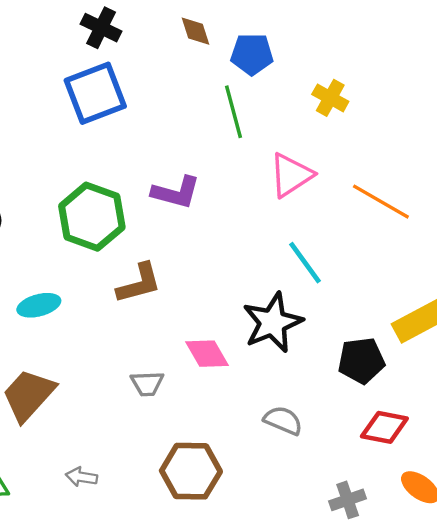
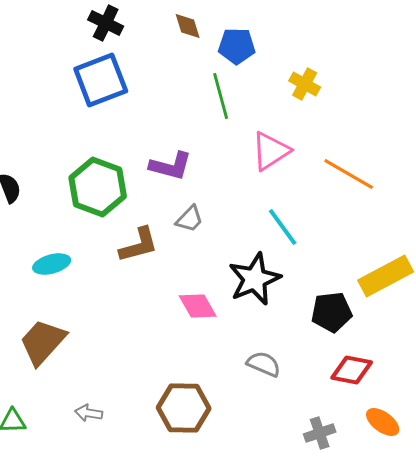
gray trapezoid: (147, 384) -> (190, 219), moved, turned -44

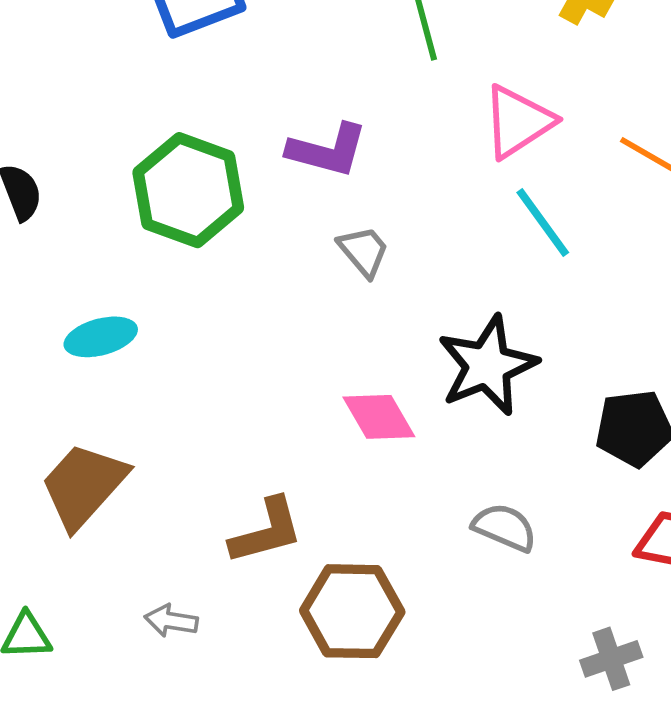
gray trapezoid: (190, 219) -> (364, 251), turned -84
cyan line: (283, 227) -> (543, 223), moved
brown L-shape: (139, 245) -> (266, 531), moved

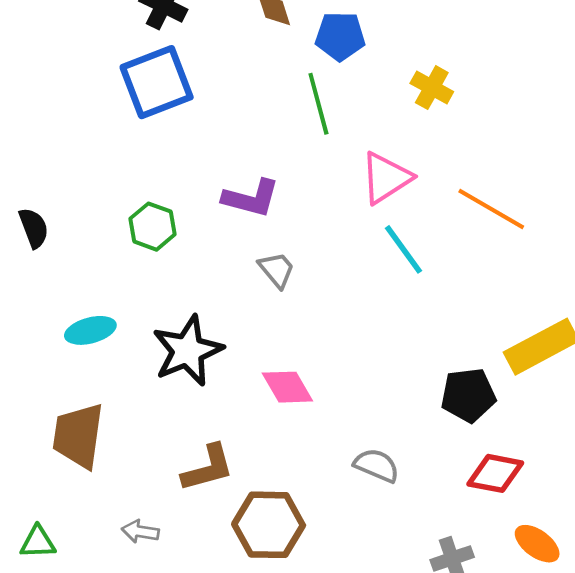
green hexagon: (188, 190) -> (152, 227), size x0.6
black star: (487, 365) -> (188, 351), moved
brown trapezoid: (84, 485) -> (78, 436), turned -34

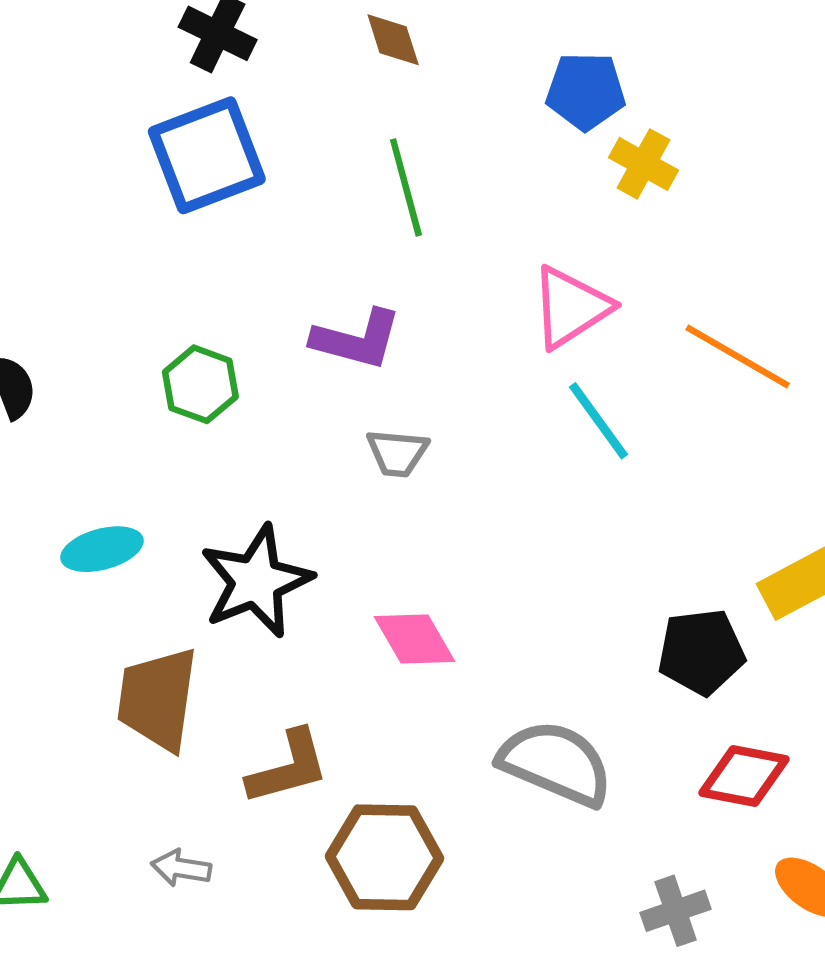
blue pentagon: (340, 36) -> (586, 91), moved
green line: (318, 104) -> (406, 187), moved
gray trapezoid: (277, 270) -> (397, 453), turned 135
brown trapezoid: (78, 436) -> (158, 699), moved
gray semicircle: (377, 465) -> (556, 763), size x1.6

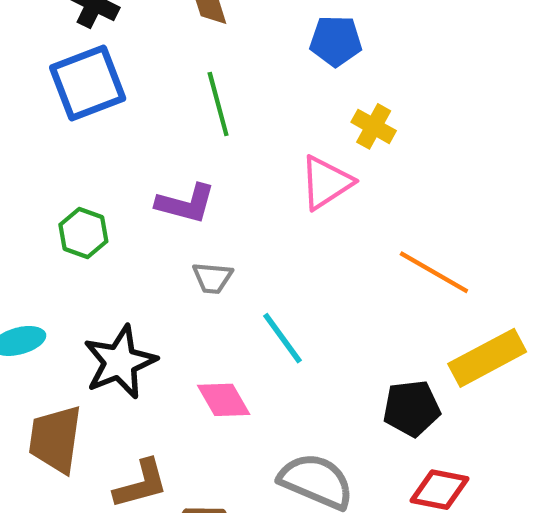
yellow cross: (643, 164) -> (374, 126), moved
orange line: (738, 357) -> (434, 272), moved
cyan line: (599, 421) -> (283, 338), moved

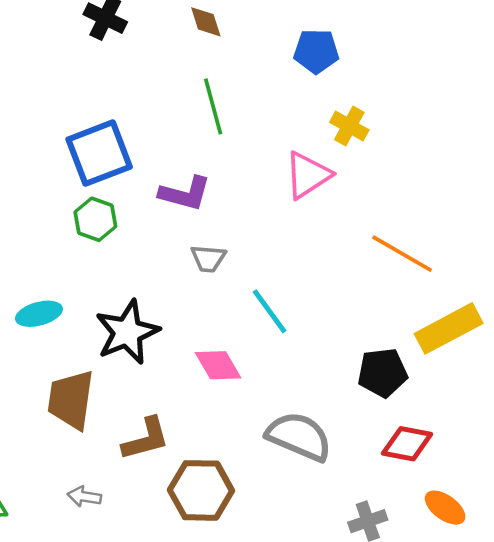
blue square: (88, 83) -> (99, 153), moved

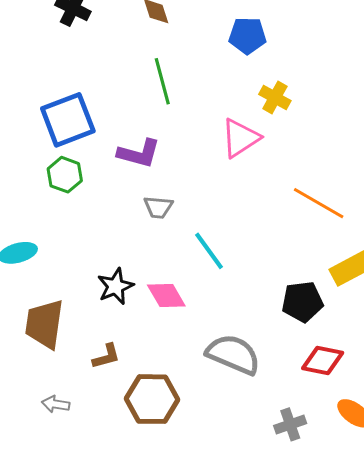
black star: (127, 332) -> (116, 286), moved, size x0.7
brown L-shape: (146, 439) -> (106, 356), size x0.7

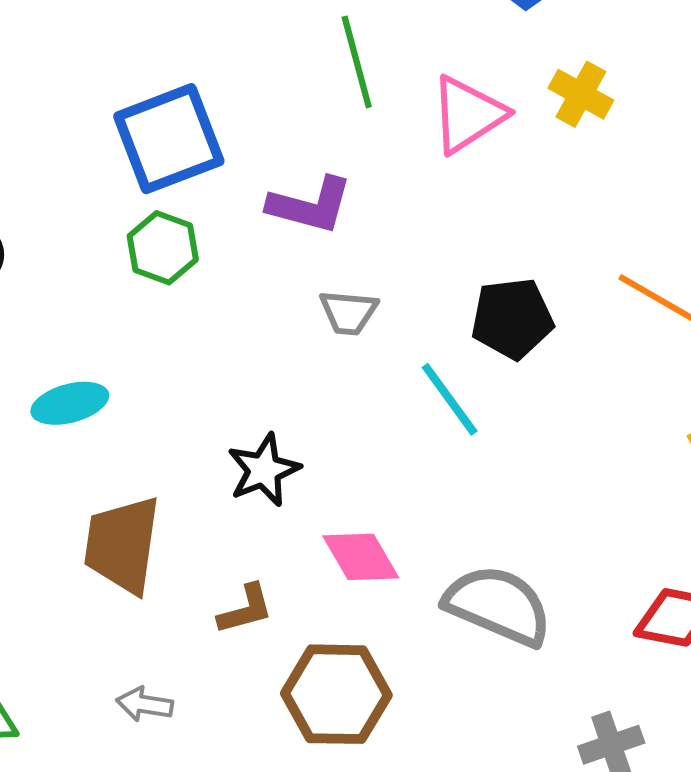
pink triangle: (240, 138) -> (468, 114), moved
pink diamond: (166, 296) -> (361, 557), moved
black pentagon: (302, 302) -> (512, 318), moved

